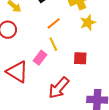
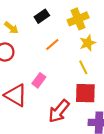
yellow line: (53, 44) -> (83, 67), moved
red square: (80, 58) -> (85, 93), moved, size x1.5

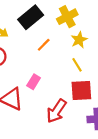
black rectangle: (42, 16) -> (31, 17), size x1.6

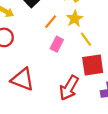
yellow star: (79, 40) -> (75, 19), moved
pink rectangle: (34, 82) -> (57, 44), moved

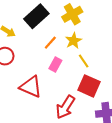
red square: (93, 65) -> (89, 86), turned 30
red triangle: (23, 79) -> (31, 87), moved

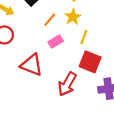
yellow line: (84, 61) -> (84, 37), turned 56
pink rectangle: (55, 64) -> (56, 42), turned 32

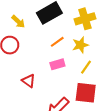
red square: (90, 62) -> (86, 93), turned -30
red triangle: (32, 65) -> (28, 81), size x0.6

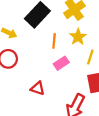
orange line: (57, 42) -> (54, 41), turned -32

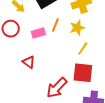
pink rectangle: (61, 63) -> (38, 33), moved

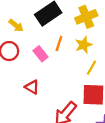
pink rectangle: (38, 33) -> (40, 54), turned 72

